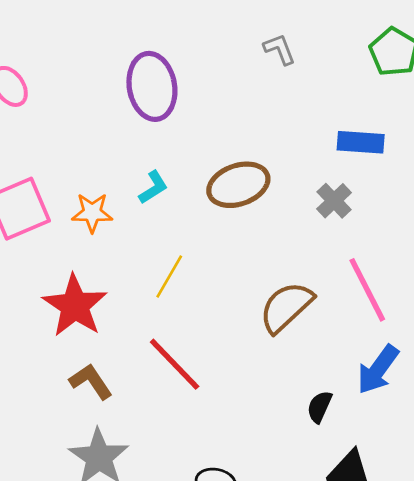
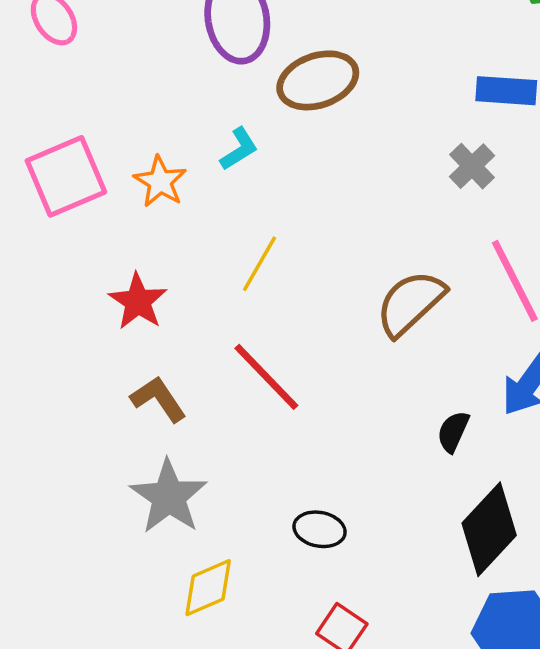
brown ellipse: (238, 185) -> (318, 80), moved
orange star: (92, 213) -> (160, 182), turned 30
red star: (75, 306) -> (138, 301), size x0.7

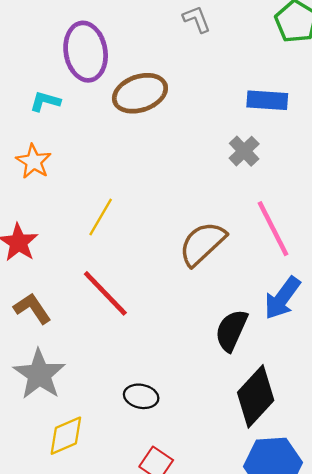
cyan L-shape: (239, 149) -> (45, 101), moved, turned -132
black semicircle: (453, 432) -> (231, 330), size x1.5

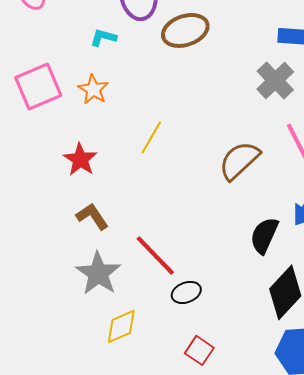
gray cross: (244, 151) -> (275, 80), size x1.4
red line: (105, 293) -> (155, 255), moved
black ellipse: (141, 396) -> (186, 292), turned -32

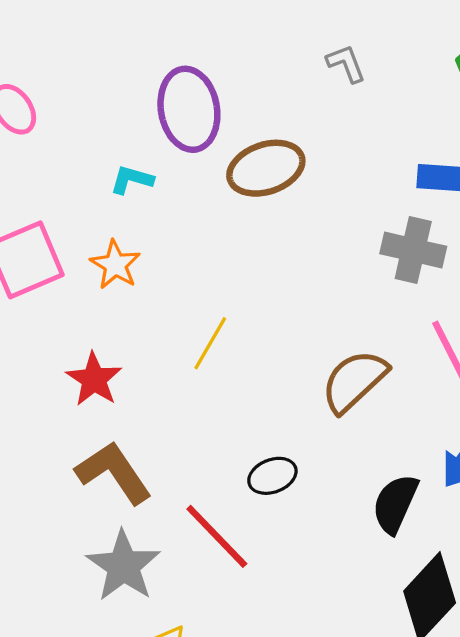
gray cross: (275, 80) -> (413, 250), turned -33
brown L-shape: (92, 216) -> (114, 473), size x1.4
black ellipse: (186, 292) -> (272, 476), moved

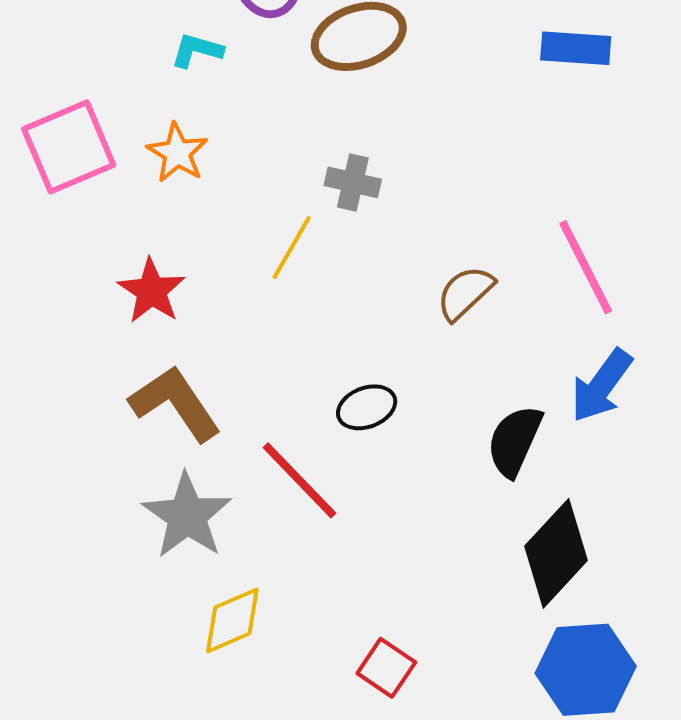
gray cross: (413, 250) -> (353, 182), moved, size x0.7
brown semicircle: (354, 381) -> (465, 293), size x0.7

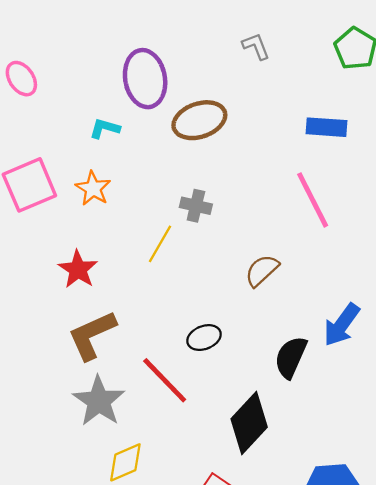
pink line: (586, 267) -> (313, 200), moved
brown L-shape: (175, 403) -> (92, 335), turned -80
black diamond: (556, 553) -> (249, 423), moved

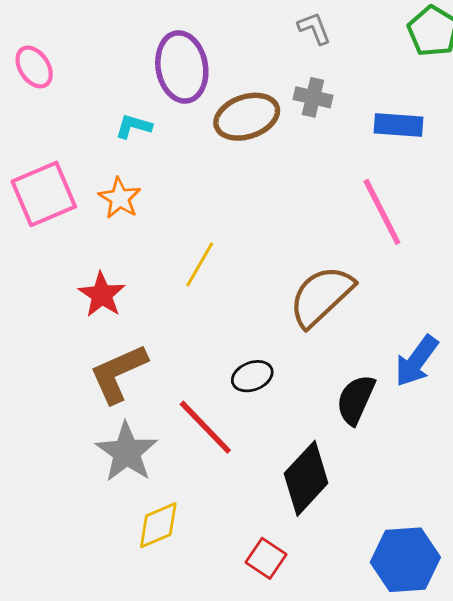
gray cross: (196, 206) -> (313, 97), moved
brown semicircle: (262, 270) -> (321, 296), size x1.6

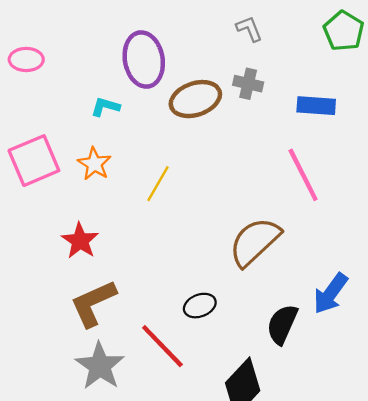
pink ellipse: (34, 67) -> (26, 59), turned -56
yellow line: (200, 264) -> (158, 184), moved

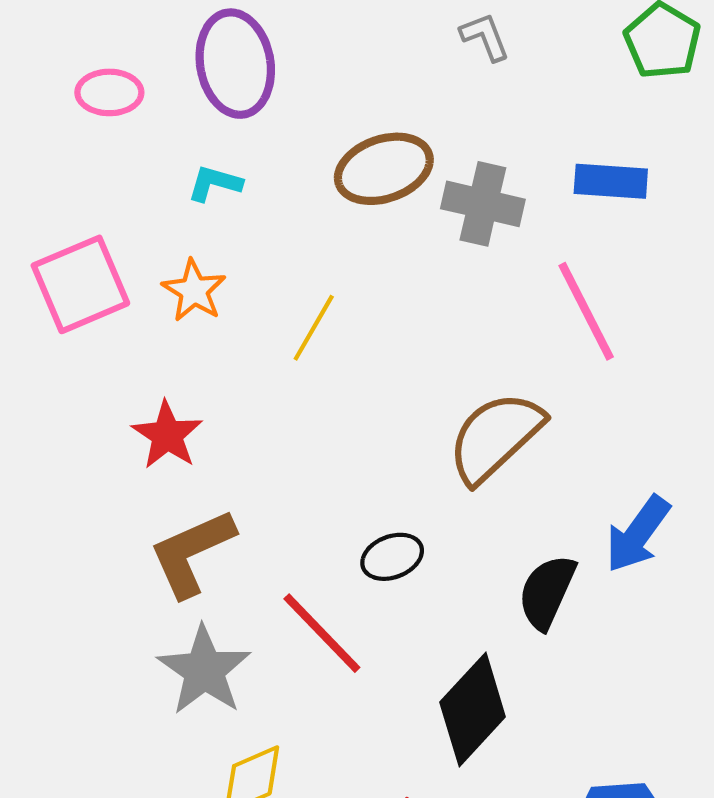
pink ellipse: (26, 59) -> (109, 92), moved
purple ellipse: (144, 59) -> (235, 64), moved
gray cross: (248, 84) -> (483, 204), moved, size x1.4

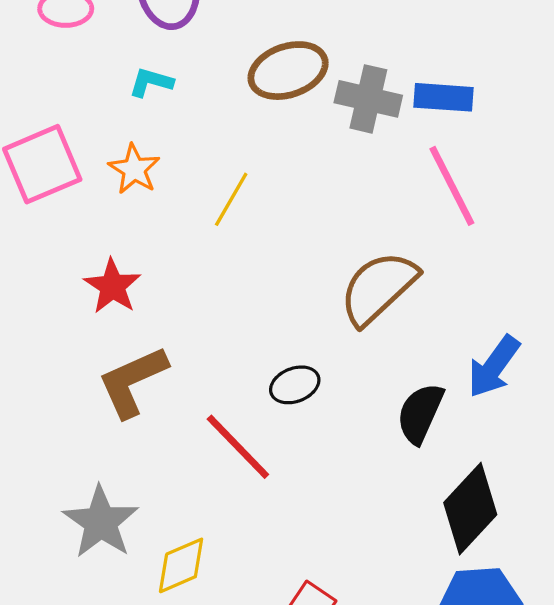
blue rectangle: (611, 181) -> (444, 97), moved
gray star: (204, 670) -> (101, 522), moved
black diamond: (473, 710) -> (470, 509), moved

